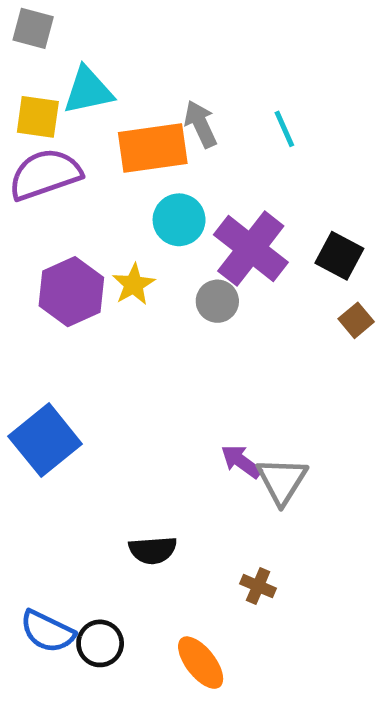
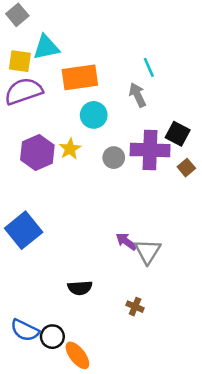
gray square: (33, 28) -> (17, 15), turned 35
gray arrow: (201, 124) -> (138, 95), moved
purple cross: (251, 249) -> (150, 150), moved, turned -36
orange ellipse: (201, 663) -> (77, 355), moved

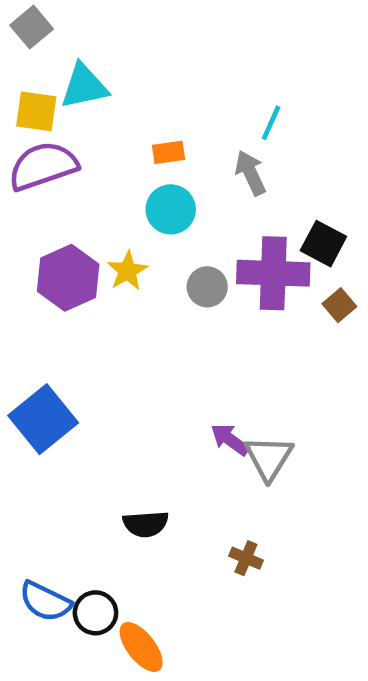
cyan line: (149, 67) -> (271, 123), turned 48
orange rectangle: (80, 77) -> (168, 152), moved, size x0.5

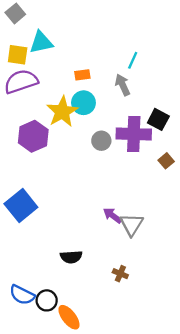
yellow star: (127, 271) -> (62, 112), moved, size x1.6
brown square: (339, 305) -> (166, 161), moved

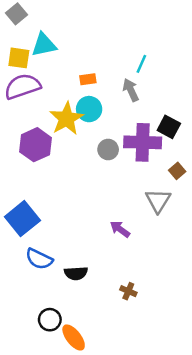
gray triangle: (132, 224) -> (158, 201), moved
blue semicircle: (22, 295) -> (39, 259), moved

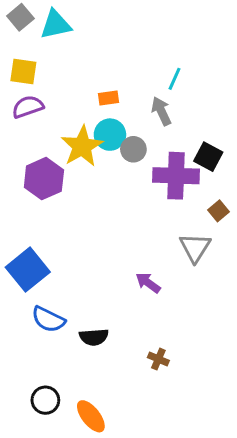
cyan triangle: (44, 45) -> (56, 25), moved
purple semicircle: (22, 86) -> (28, 107), size x0.7
gray circle: (108, 150) -> (133, 149), moved
black circle: (50, 320) -> (45, 400), moved

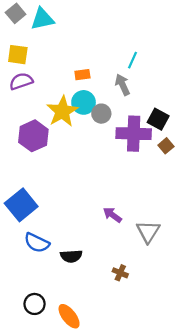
brown square: (219, 211) -> (166, 146), moved
gray triangle: (195, 248) -> (148, 232), moved

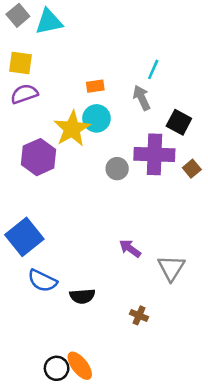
gray circle: (101, 114) -> (117, 169), moved
black square: (158, 119) -> (179, 122), moved
black circle: (35, 304) -> (57, 368), moved

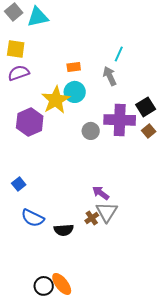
black square: (179, 122) -> (146, 107), moved, turned 30
blue square: (24, 237) -> (19, 184), size x0.5
gray triangle: (171, 268) -> (107, 212), moved
brown cross: (139, 315) -> (92, 218), moved, turned 32

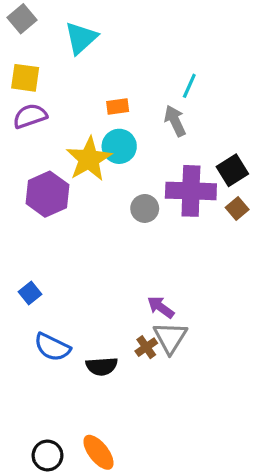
cyan triangle: (38, 17) -> (81, 38), moved, turned -30
black circle: (44, 286) -> (47, 455), moved

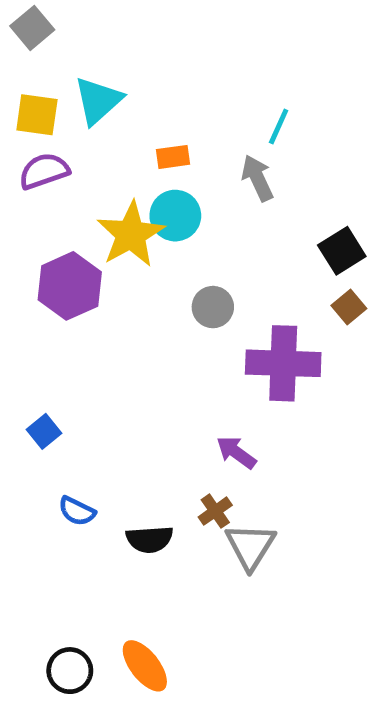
cyan triangle: (81, 38) -> (98, 101), moved
purple cross: (191, 191) -> (283, 363), moved
gray triangle: (170, 338) -> (250, 546), moved
blue semicircle: (52, 347) -> (77, 511), size x0.7

